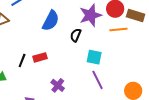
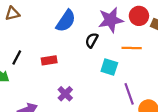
orange line: (118, 30) -> (132, 48), moved
black line: (22, 61) -> (17, 57), moved
purple line: (97, 80) -> (129, 94), moved

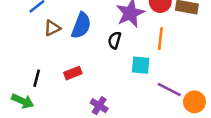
brown triangle: (12, 14) -> (52, 28), moved
orange line: (132, 48) -> (160, 39), turned -72
purple line: (129, 94) -> (169, 90), turned -30

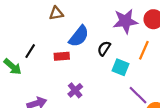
blue semicircle: (81, 26) -> (79, 36), moved
black semicircle: (115, 40) -> (104, 48), moved

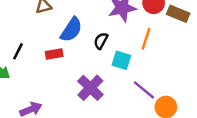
purple cross: (75, 90) -> (90, 88), moved, size x1.5

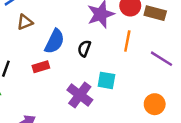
cyan square: (121, 60) -> (106, 80), moved
purple line: (144, 90) -> (162, 59), moved

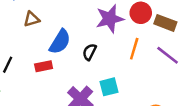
purple line: (162, 59) -> (168, 55), moved
cyan square: (106, 80) -> (109, 87), turned -30

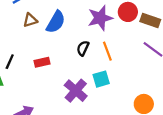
blue semicircle: (60, 42) -> (56, 22), moved
orange line: (134, 49) -> (107, 51), moved, turned -36

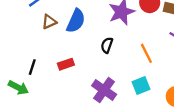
orange line: (107, 51) -> (146, 53), moved
cyan square: (101, 79) -> (141, 86), moved

